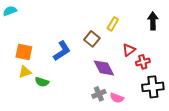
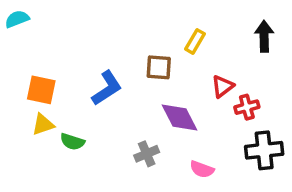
brown square: (92, 39) -> (159, 67), turned -35
gray cross: (99, 94) -> (147, 154), moved

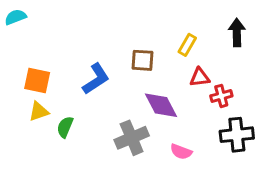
yellow rectangle: (195, 41) -> (187, 45), moved
red triangle: (223, 86) -> (200, 77), turned 30
green semicircle: (72, 142) -> (65, 127), turned 95
gray cross: (147, 154) -> (132, 138), size x1.5

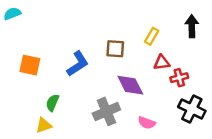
yellow triangle: (39, 111) -> (44, 125), moved
black cross: (237, 135) -> (192, 109), turned 32

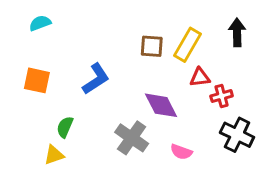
cyan semicircle: (12, 14) -> (40, 23), moved
yellow rectangle: (152, 36) -> (187, 45), size x1.5
brown square: (115, 49) -> (152, 46), moved
gray cross: (106, 111) -> (132, 138), turned -32

